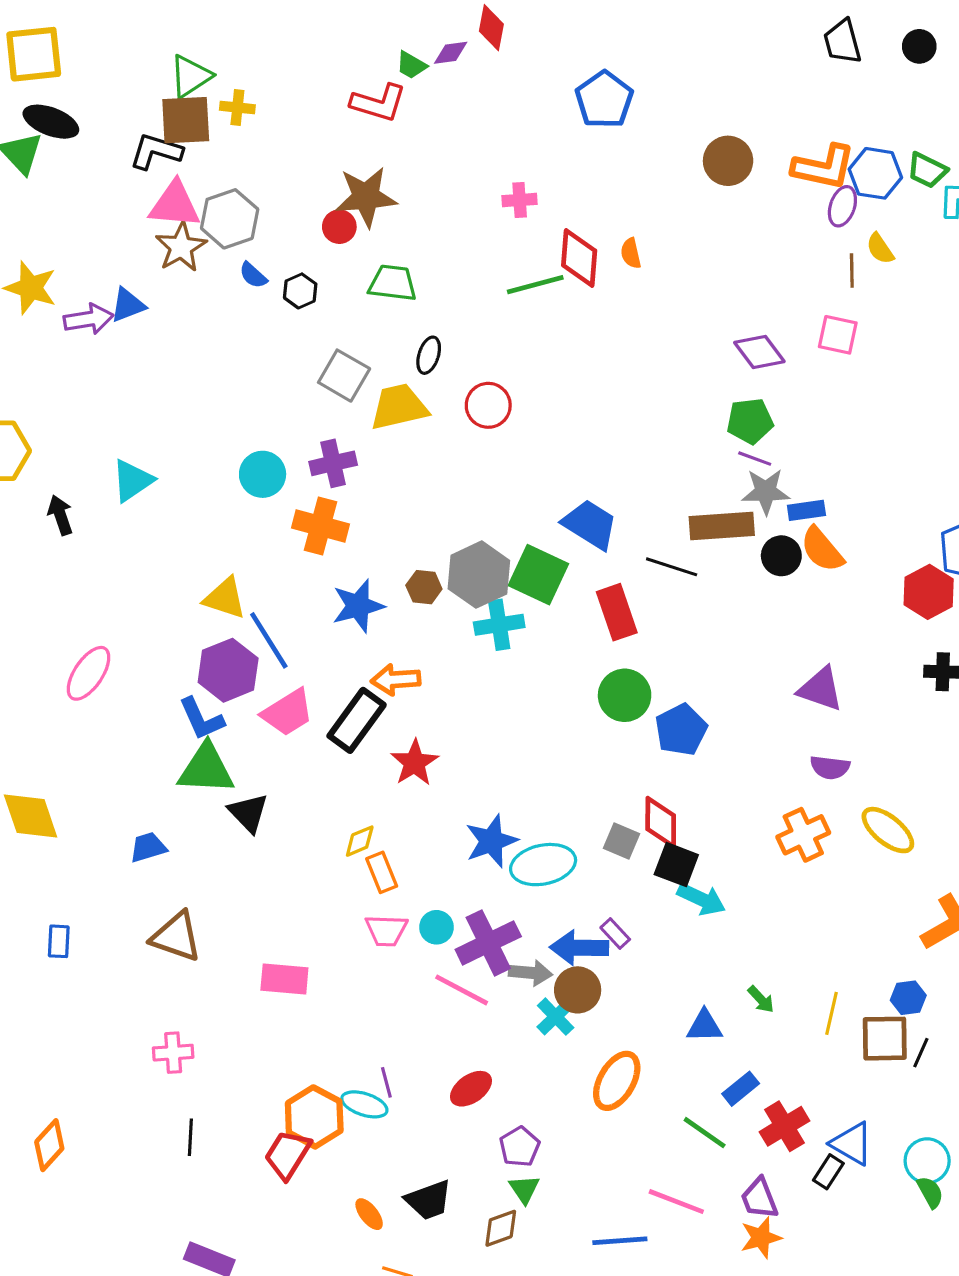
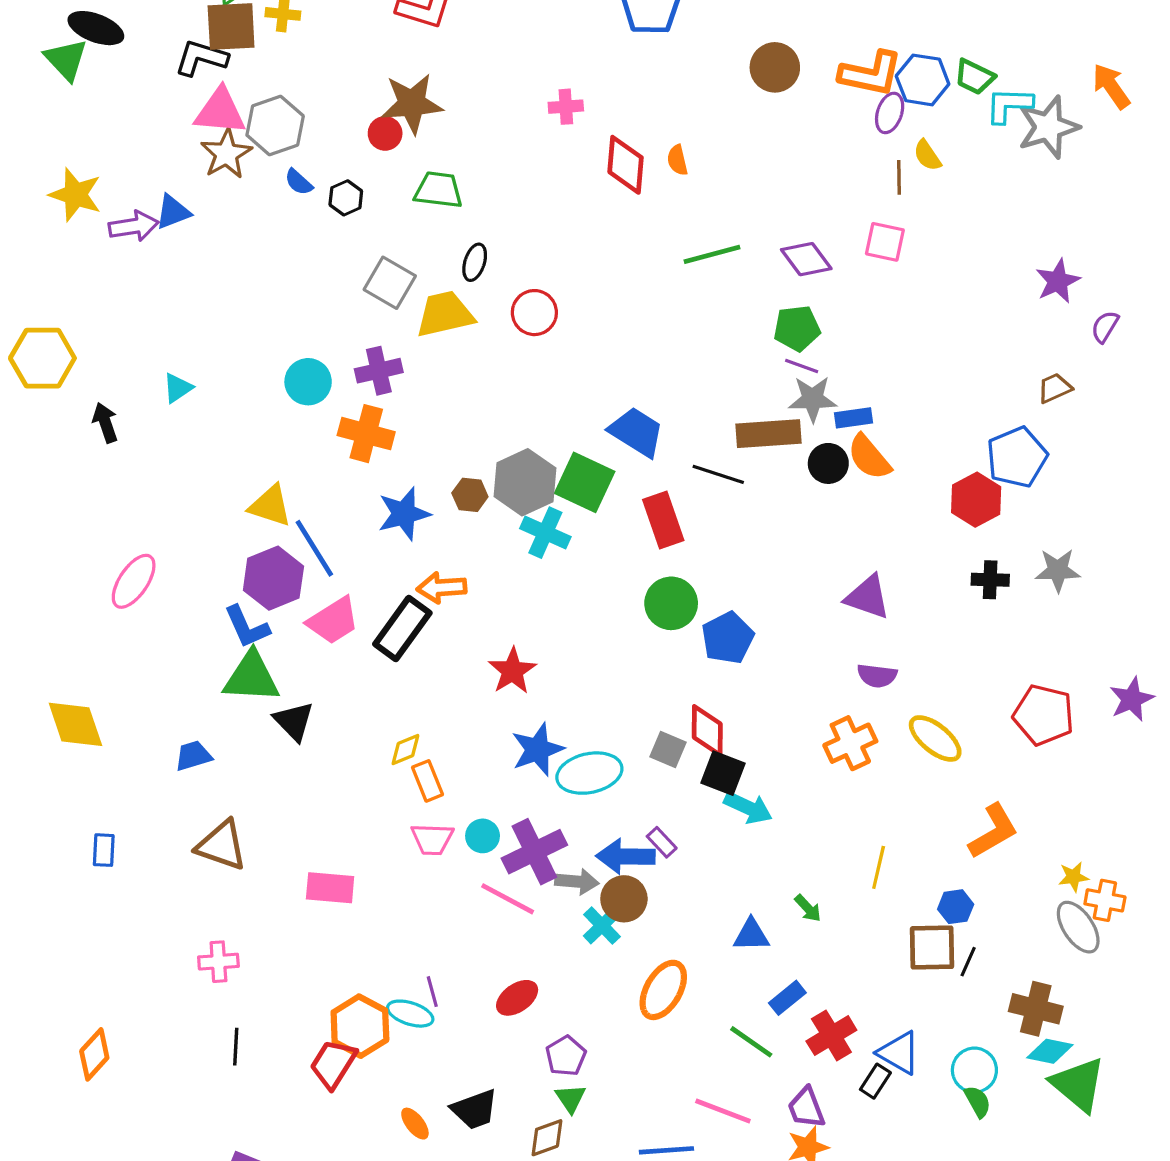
green line: (535, 285) -> (712, 254), moved
cyan triangle: (132, 481) -> (178, 388), size x0.7
cyan cross: (499, 625) -> (545, 533), turned 33
red star: (415, 763) -> (512, 671), moved
yellow line: (831, 1013) -> (879, 867), moved

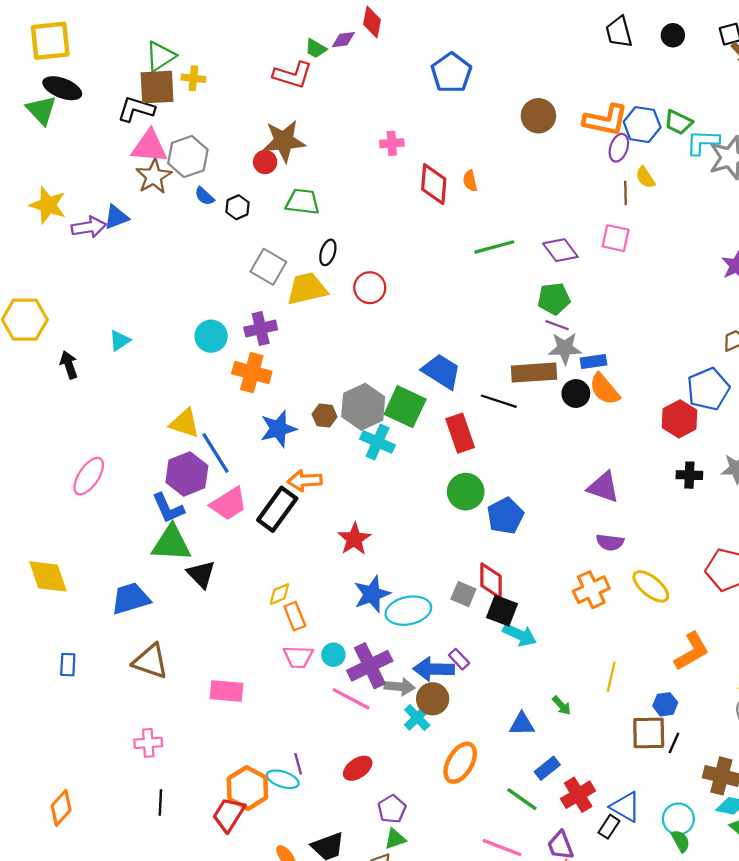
blue trapezoid: (193, 756) -> (131, 598), size x1.5
green triangle: (571, 1098) -> (395, 839), turned 45

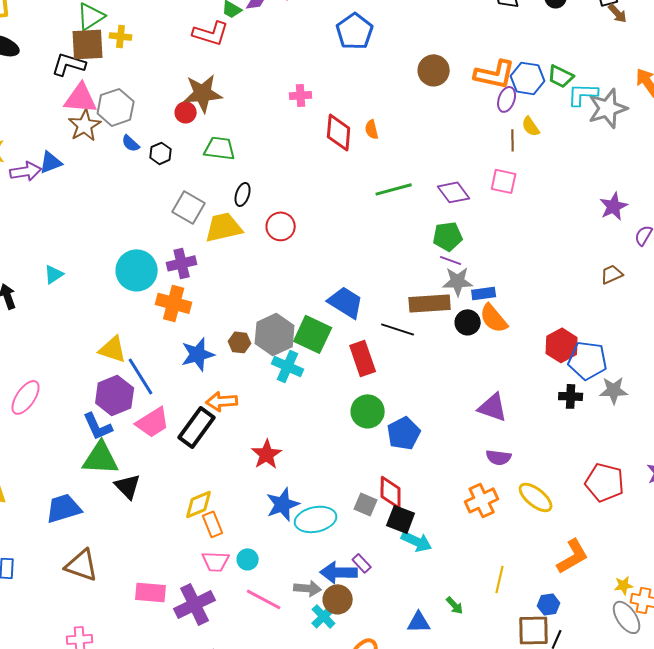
cyan circle: (211, 336) -> (137, 270), size x1.4
blue pentagon: (708, 389) -> (588, 360), moved, turned 30
yellow diamond: (279, 594) -> (199, 504), size x1.4
purple cross: (370, 666) -> (195, 604), moved

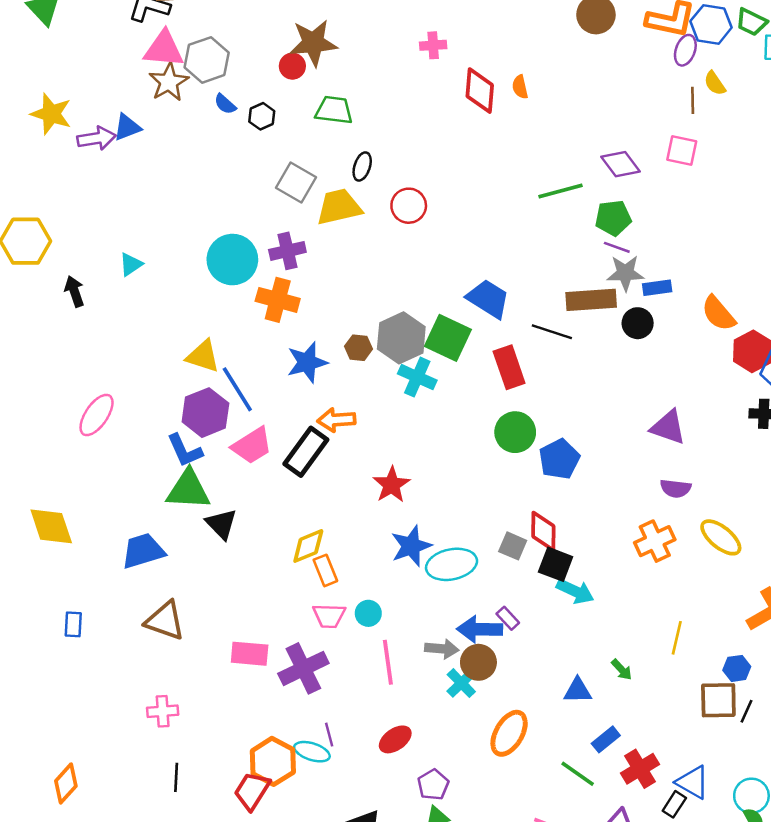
green line: (394, 189) -> (560, 191), moved
orange semicircle: (494, 318) -> (718, 313), moved
pink line: (264, 599) -> (388, 662), turned 54

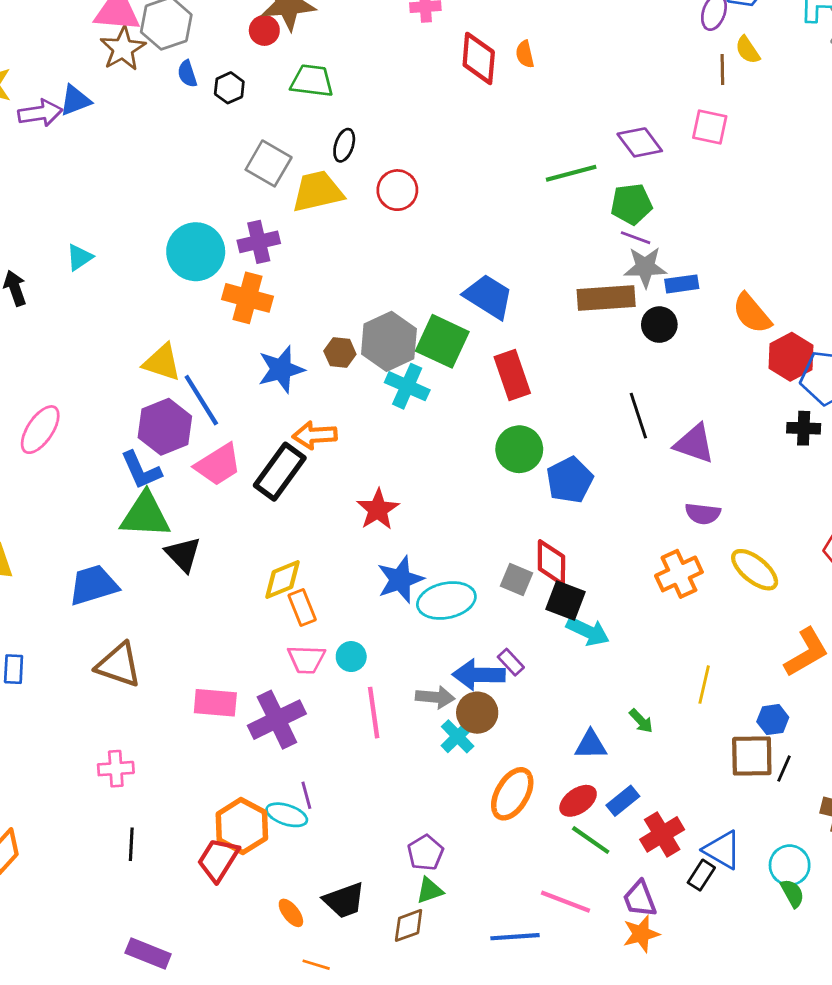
blue semicircle: (225, 104) -> (187, 74), turned 30
black line: (552, 332) -> (638, 416), moved, turned 54
red ellipse: (395, 739) -> (578, 801), moved

